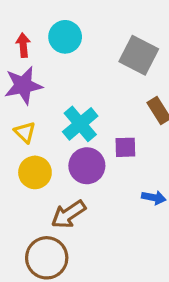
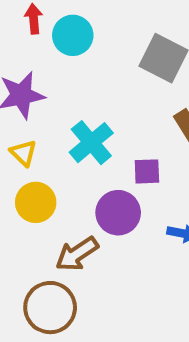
red arrow: (23, 45) -> (34, 19), moved
purple circle: (87, 166) -> (118, 213), moved

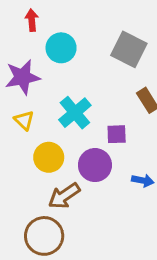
cyan circle: (73, 35) -> (61, 48), moved
yellow circle: (36, 202) -> (49, 157), moved

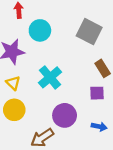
purple square: (117, 134) -> (97, 93), moved
yellow circle: (49, 157) -> (14, 110), moved

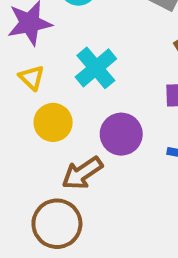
yellow circle: (14, 110) -> (53, 122), moved

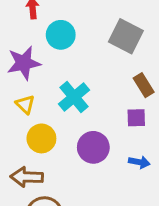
brown arrow: (82, 173) -> (27, 177), moved, turned 36

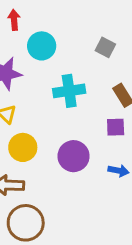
gray square: (126, 36) -> (105, 47), size x0.6
cyan cross: (74, 97) -> (69, 91), moved, turned 32

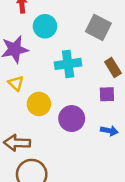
gray square: (105, 47) -> (98, 27), size x1.5
yellow circle: (23, 147) -> (39, 104), moved

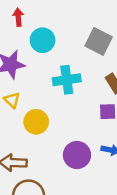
purple circle: (72, 119) -> (77, 155), moved

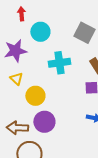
purple circle: (77, 155) -> (44, 122), moved

